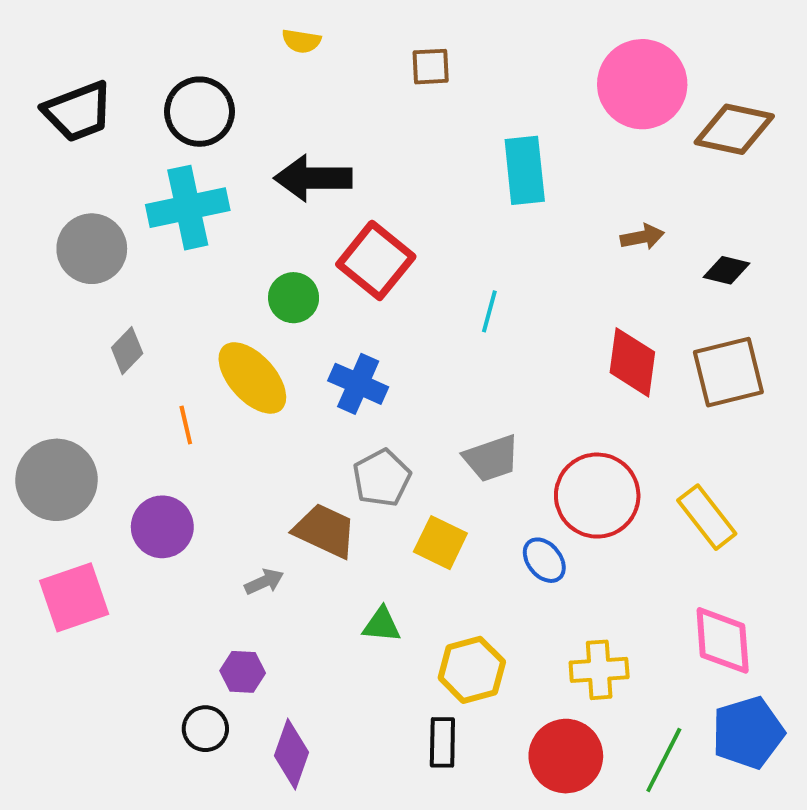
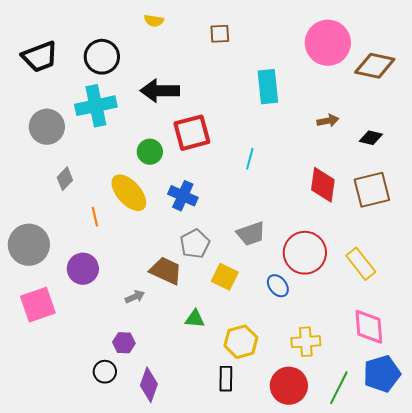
red square: (376, 260) -> (192, 133), turned 36

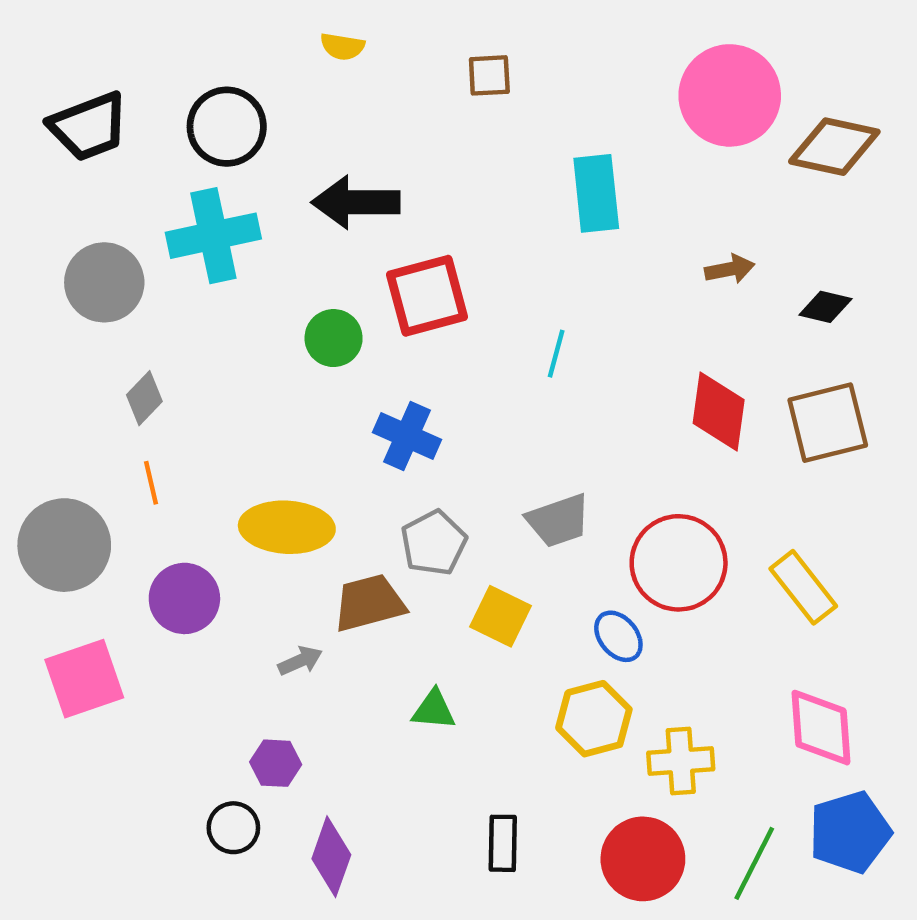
yellow ellipse: (129, 193) -> (287, 527), moved, turned -45
orange line: (95, 217) -> (151, 483), moved
brown trapezoid: (166, 271) -> (369, 603), turned -40
yellow hexagon: (241, 342) -> (594, 719), moved

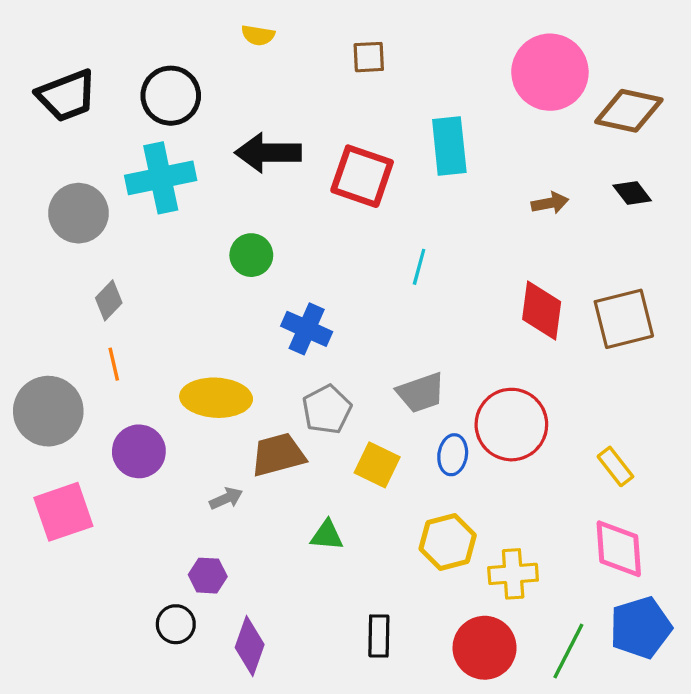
red square: (427, 296) -> (362, 176), moved, turned 34
black diamond: (825, 307) -> (632, 193), moved, turned 39
yellow rectangle: (803, 587) -> (615, 466), moved, size x0.7
blue ellipse: (618, 636) -> (453, 455), moved, turned 48

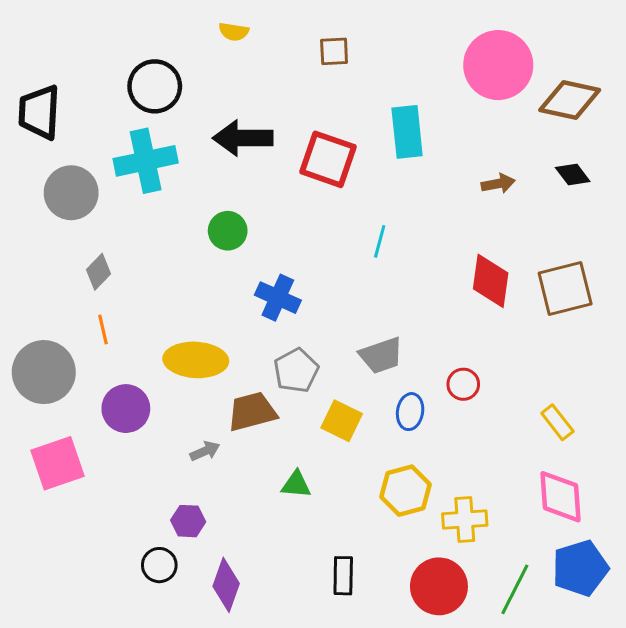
black trapezoid: (67, 96) -> (39, 112), moved, turned 114
red circle: (511, 425) -> (463, 384), size x0.5

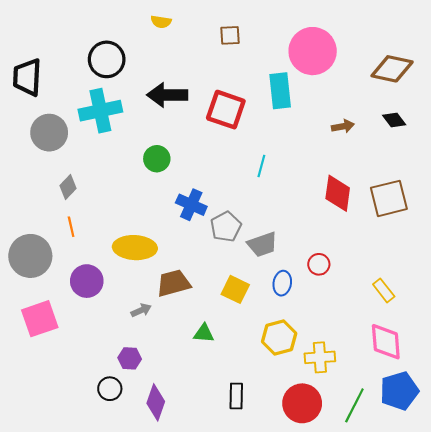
pink circle: (498, 65) -> (313, 51), moved
gray pentagon: (296, 371) -> (226, 227), moved

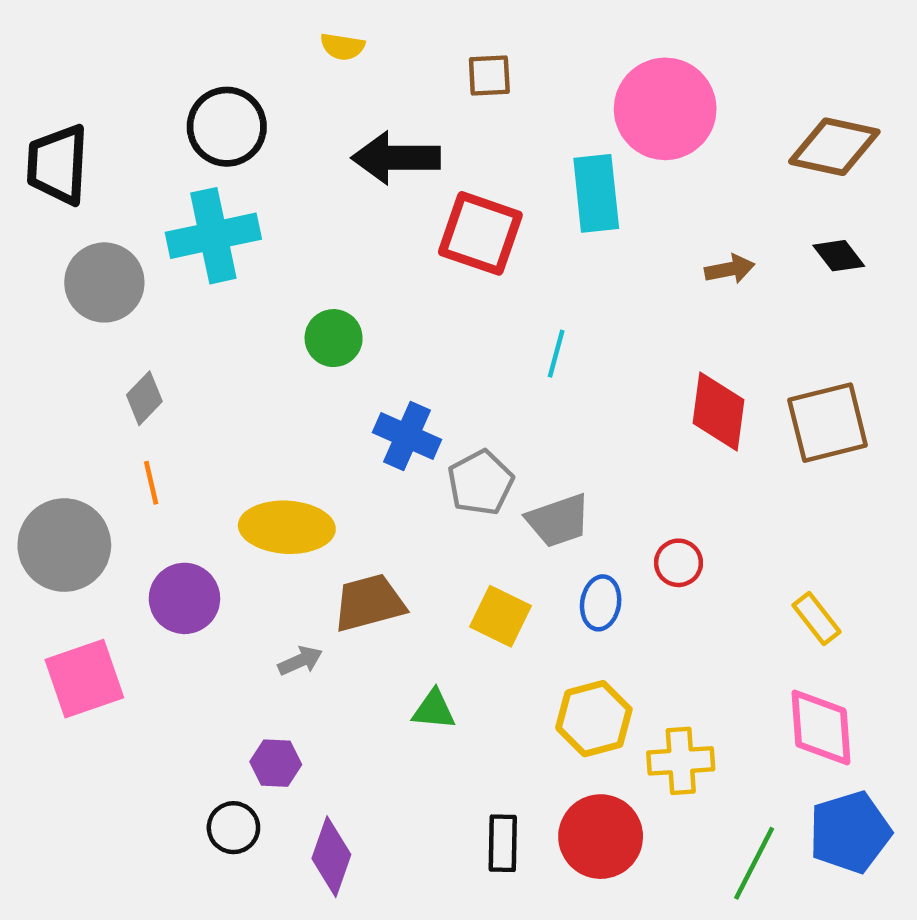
black arrow: (167, 95) -> (396, 158), moved
red circle: (302, 403) -> (601, 837), moved

